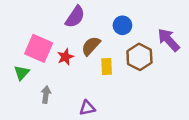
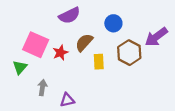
purple semicircle: (75, 17) -> (69, 15), turned 30
purple arrow: (169, 40) -> (156, 37), turned -85
purple triangle: (87, 108) -> (67, 100), moved

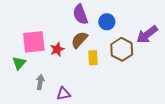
purple semicircle: (69, 15) -> (80, 14), moved, turned 96
pink square: (36, 45) -> (34, 42), turned -30

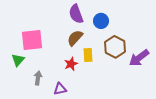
purple arrow: (147, 34) -> (139, 58), moved
red star: (57, 49) -> (71, 64), moved

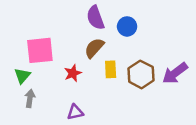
brown hexagon: (115, 47) -> (141, 74), moved
red star: (71, 64) -> (73, 73), moved
gray arrow: (38, 78) -> (30, 98), moved

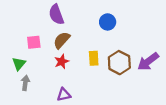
purple semicircle: (95, 18) -> (56, 15), moved
brown semicircle: (94, 48) -> (62, 40), moved
pink square: (40, 50) -> (34, 42), size x0.6

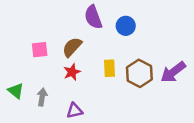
purple semicircle: (56, 15) -> (93, 17), moved
green triangle: (19, 64) -> (16, 91), moved, turned -32
gray arrow: (25, 83) -> (42, 97), moved

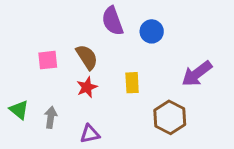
brown semicircle: (72, 47) -> (87, 57), turned 105
purple arrow: (173, 72) -> (197, 74), moved
brown hexagon: (139, 73) -> (170, 117), moved

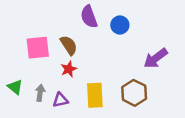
pink square: (48, 60) -> (38, 48), size x1.5
yellow rectangle: (132, 83) -> (95, 95), moved, size x1.5
purple triangle: (90, 134) -> (60, 100), moved

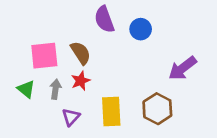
green triangle: (15, 87) -> (26, 89), moved
gray arrow: (40, 93) -> (55, 89), moved
purple triangle: (60, 100) -> (71, 117), turned -35

